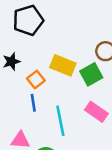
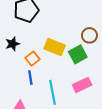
pink rectangle: (96, 112) -> (82, 85), turned -60

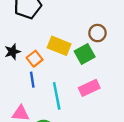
black star: (12, 44) -> (12, 52), moved

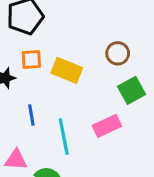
green square: (85, 54) -> (132, 90), moved
orange square: (35, 59) -> (31, 60), moved, turned 35

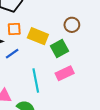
green square: (132, 90) -> (60, 49), moved
blue line: (31, 115) -> (12, 54), moved, turned 64

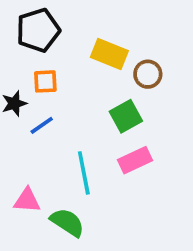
yellow rectangle: (38, 36) -> (109, 54), moved

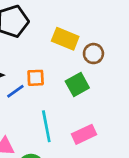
orange square: (45, 81) -> (36, 78), moved
pink rectangle: (135, 160) -> (84, 134), moved

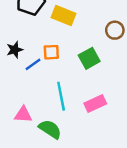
yellow rectangle: (65, 39) -> (64, 16), moved
brown circle: (93, 54) -> (115, 30), moved

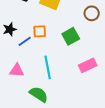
pink rectangle: (95, 103) -> (88, 65), moved
pink triangle: (23, 114) -> (17, 70), moved

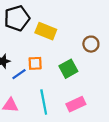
pink rectangle: (88, 65) -> (76, 104), moved

